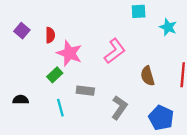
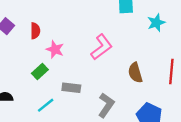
cyan star: (168, 27) -> (156, 23), turned 30
pink star: (69, 53) -> (55, 49), size x0.7
cyan line: (60, 108) -> (46, 105), turned 66

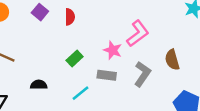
pink star: (55, 49) -> (113, 50), moved
gray L-shape: (106, 105) -> (142, 74), moved

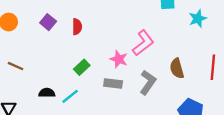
cyan line: (80, 93) -> (70, 96), moved

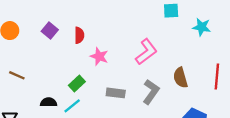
cyan star: (198, 19) -> (202, 27), turned 30
pink star: (119, 59) -> (99, 56), moved
green rectangle: (82, 67) -> (77, 84), moved

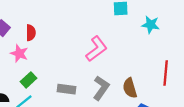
pink star: (99, 56) -> (19, 53), moved
brown semicircle: (180, 78) -> (130, 88), moved

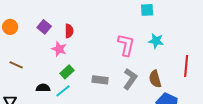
cyan star: (151, 25) -> (156, 41), moved
pink L-shape: (96, 49) -> (126, 45), turned -40

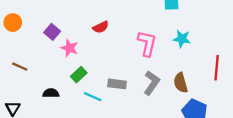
purple square: (44, 27) -> (52, 32), moved
red semicircle: (69, 31) -> (101, 27), moved, turned 64
cyan line: (63, 91) -> (93, 97), moved, turned 63

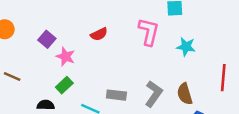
pink L-shape: (147, 43) -> (149, 32), moved
green rectangle: (79, 75) -> (64, 85), moved

